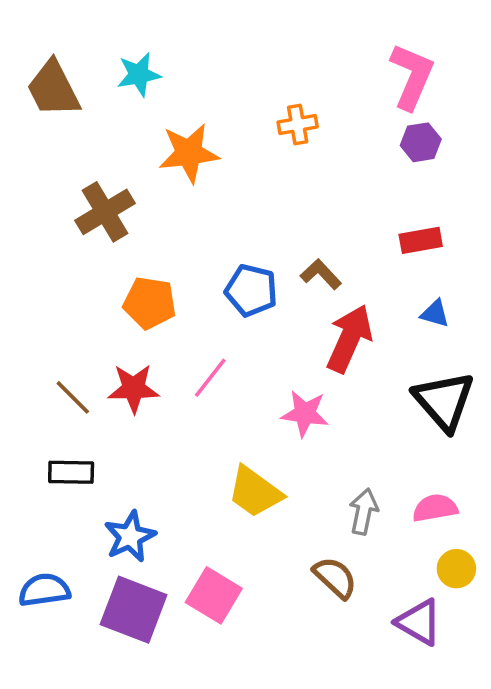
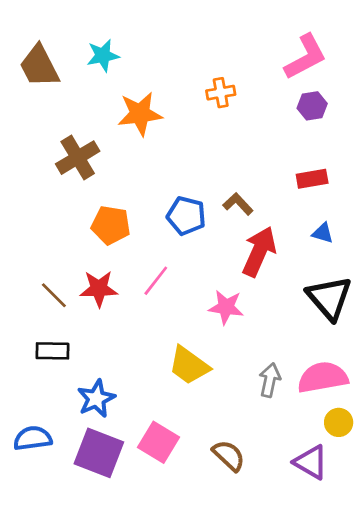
pink L-shape: (412, 76) -> (305, 57), turned 39
pink semicircle: (435, 508) -> (323, 377), size x1.5
brown semicircle: (335, 578) -> (229, 456), moved

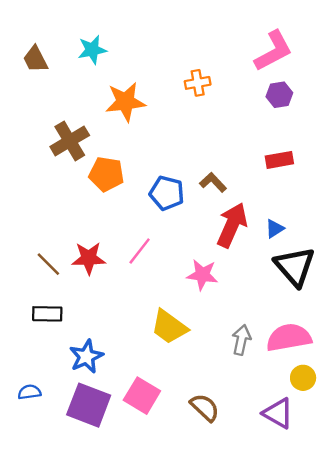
brown trapezoid: (39, 66) -> (35, 59), size x0.7
orange pentagon: (111, 225) -> (106, 174), moved
blue triangle: (323, 233) -> (275, 229), moved, turned -48
blue semicircle: (33, 438) -> (29, 392), size x0.7

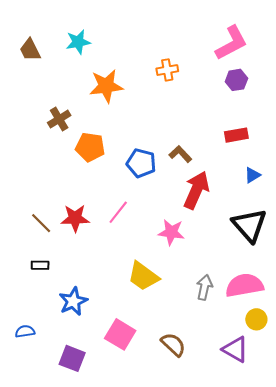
brown cross: (70, 141) -> (59, 119), size x0.7
blue triangle: (275, 229) -> (252, 175), moved
black rectangle: (47, 314) -> (40, 265), size x0.7
purple square: (89, 405) -> (72, 358), moved, size x0.7

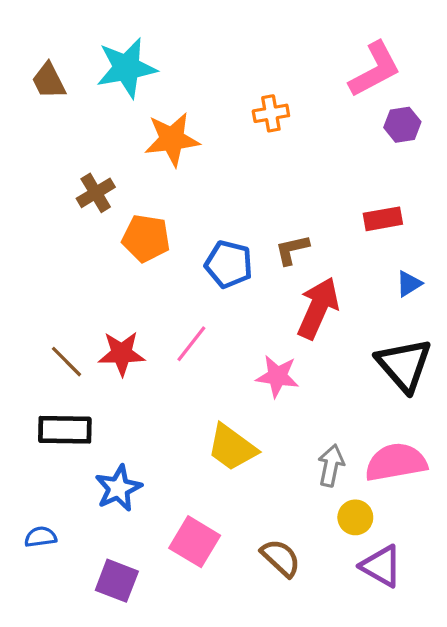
cyan star: (78, 42) -> (127, 68), size x1.5
purple hexagon: (236, 80) -> (402, 125), moved
brown L-shape: (180, 154) -> (292, 250), turned -60
black rectangle: (40, 265) -> (65, 430), size x1.8
yellow circle: (256, 319) -> (355, 517), moved

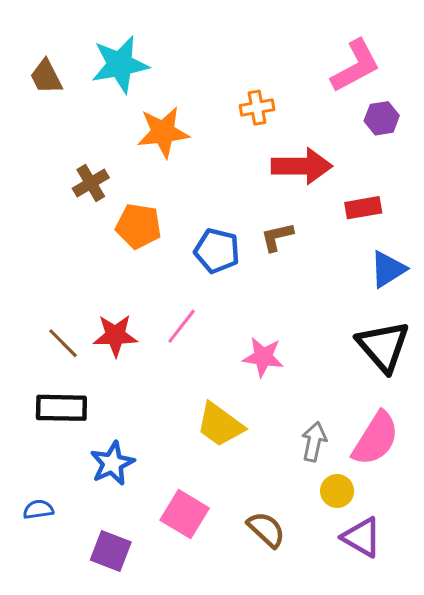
blue triangle: (409, 284) -> (388, 269), size x1.5
red arrow: (318, 308) -> (302, 166), moved, turned 66
pink semicircle: (396, 462) -> (376, 439), turned 132

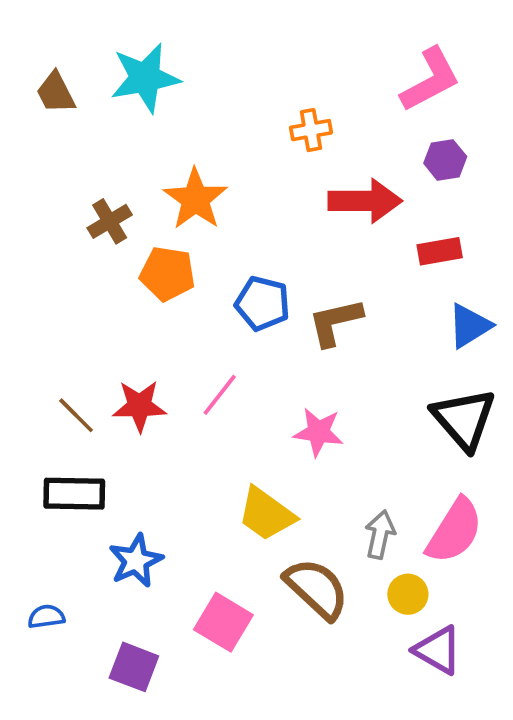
purple hexagon: (382, 118) -> (445, 160), moved
orange star: (163, 132) -> (195, 199), moved, turned -30
brown L-shape: (277, 237) -> (335, 322), moved, size x1.4
brown semicircle: (266, 529) -> (317, 589), moved, size x1.4

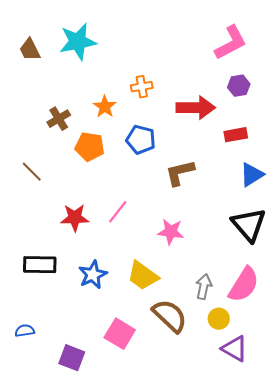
orange cross: (311, 130) -> (142, 87), moved
orange star: (195, 199) -> (105, 107), size x0.7
blue pentagon: (263, 303) -> (141, 140), moved
brown line: (76, 415) -> (32, 172), moved
blue star: (136, 561) -> (93, 275), moved

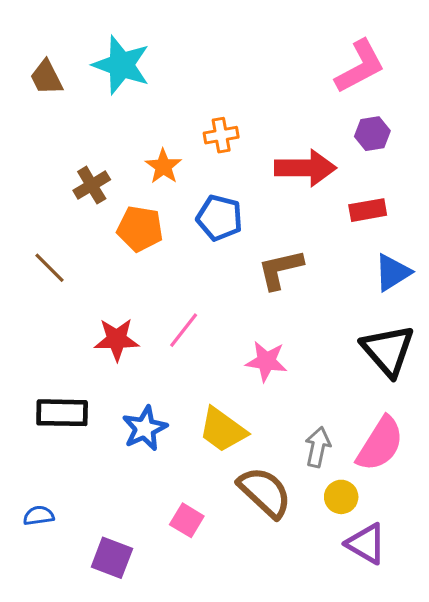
cyan star: (78, 42) -> (121, 65), turned 30
pink square: (120, 334) -> (187, 520), size x0.7

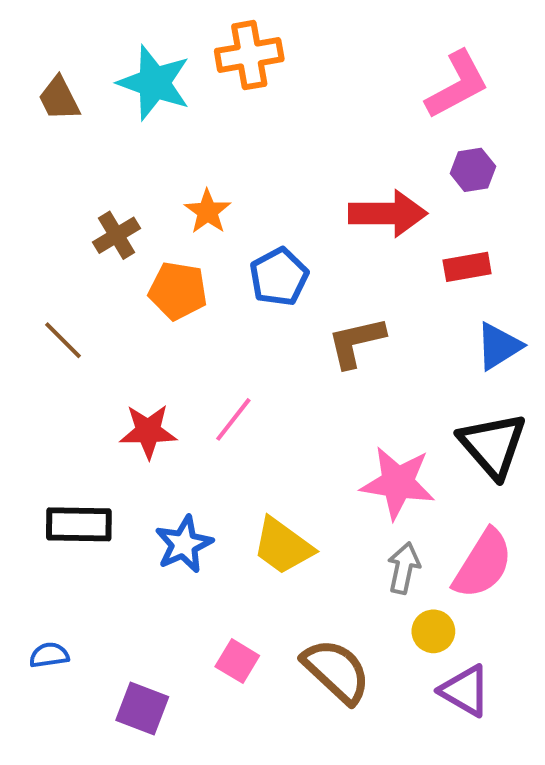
orange cross: (221, 135) -> (249, 55), moved, size x1.5
blue pentagon: (220, 218) -> (279, 277), turned 30
pink star: (266, 361) -> (398, 483), moved, size x1.4
brown semicircle: (265, 492) -> (336, 671), moved

